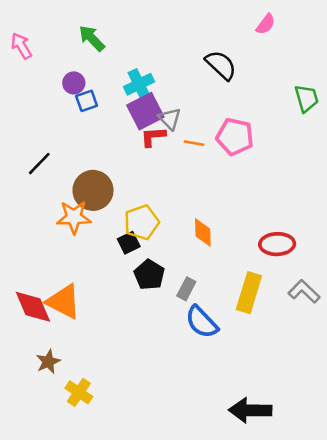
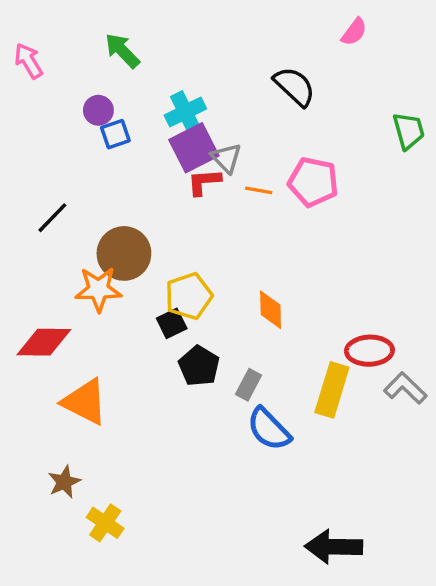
red ellipse: (277, 244) -> (369, 351), moved
red diamond: (33, 307) -> (44, 342), moved, turned -66

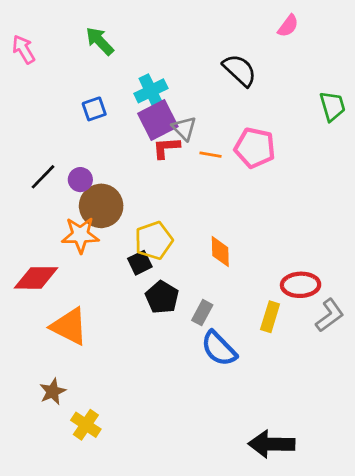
purple circle: (98, 110) -> (80, 180), moved
gray L-shape: (405, 388) -> (330, 315), turned 100
yellow rectangle: (332, 390) -> (270, 317), size x0.7

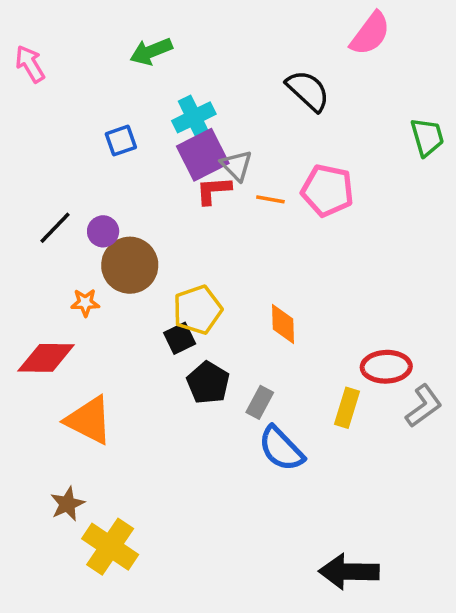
pink semicircle: (288, 26) -> (370, 34), size x1.5
green arrow: (100, 41) -> (151, 51), moved, turned -68
orange star: (80, 235) -> (85, 303), moved, size x0.6
yellow cross: (86, 425) -> (110, 547), size x1.4

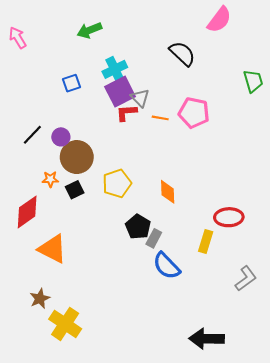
black square: (180, 338) -> (75, 190), moved
red diamond: (46, 358) -> (27, 212), turned -36
black pentagon: (208, 383) -> (138, 227), moved
gray L-shape: (424, 406) -> (246, 278), moved

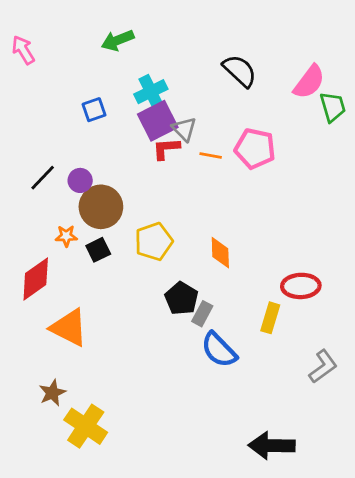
pink semicircle: (219, 20) -> (309, 82), moved

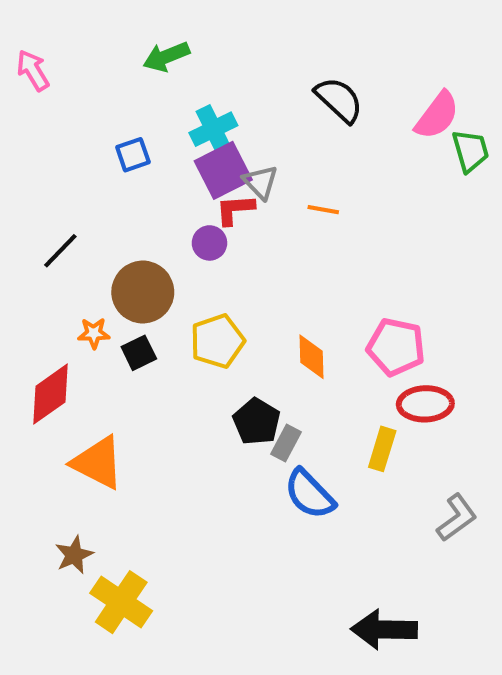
pink pentagon: (255, 149) -> (396, 347), moved
orange line: (211, 155) -> (323, 210), moved
purple circle: (80, 180) -> (209, 243), moved

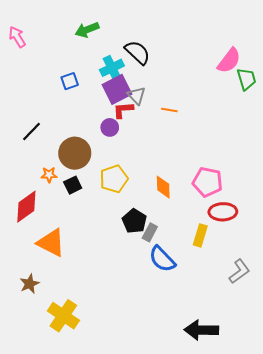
black semicircle: (339, 100) -> (138, 52), moved
brown star: (74, 555) -> (30, 284), moved

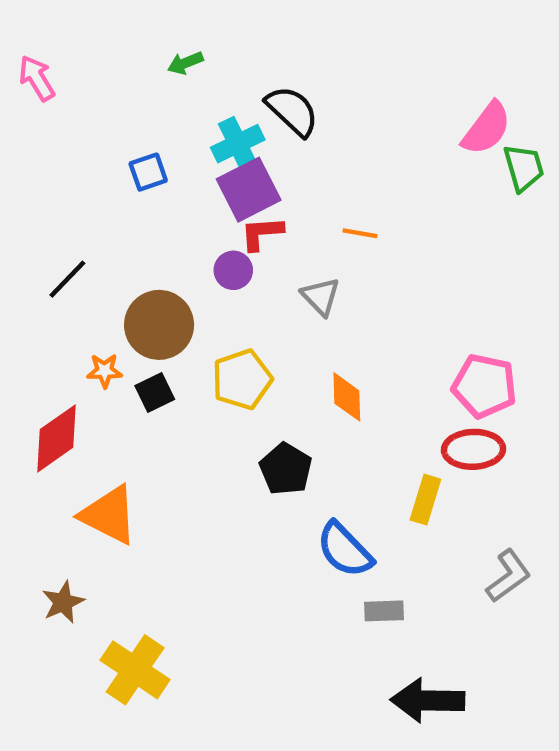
green arrow: (87, 30) -> (185, 63), size x0.7
gray triangle: (136, 96) -> (321, 297), moved
pink pentagon: (207, 182) -> (484, 386), moved
gray rectangle: (150, 232) -> (384, 611), moved, turned 60

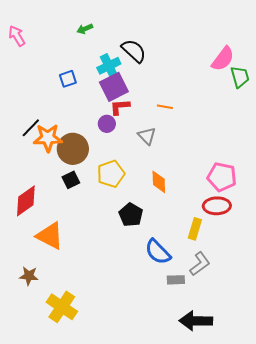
orange star: (104, 371) -> (48, 138), moved, size x1.8
gray L-shape: (508, 576) -> (200, 264), moved
brown star: (63, 602) -> (29, 276), turned 30

